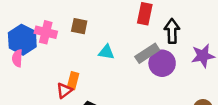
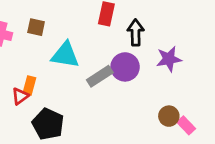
cyan triangle: (106, 52) -> (65, 55), size x1.6
gray rectangle: (147, 53) -> (100, 76), moved

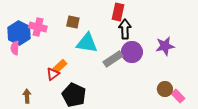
brown square: (36, 27) -> (73, 22), moved
black arrow: (136, 32) -> (125, 29), moved
orange rectangle: (29, 86) -> (60, 66), turned 32

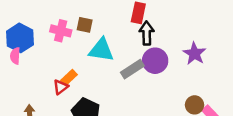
pink cross: (38, 27) -> (61, 31), moved
purple star: (165, 46) -> (195, 54), turned -30

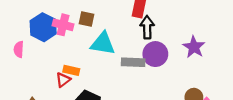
blue hexagon: (20, 38) -> (43, 27), moved
gray rectangle: (132, 69) -> (133, 62), turned 35
orange rectangle: (69, 77) -> (71, 70), turned 56

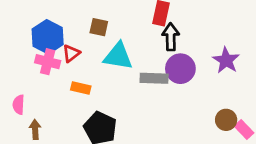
pink cross: (63, 25) -> (48, 62), moved
pink semicircle: (19, 49) -> (19, 105), moved
red triangle: (63, 80) -> (71, 53), moved

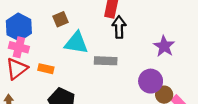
brown square: (99, 27) -> (61, 19), turned -35
red triangle: (71, 53) -> (17, 69), moved, size x1.5
purple circle: (180, 69) -> (151, 81), moved

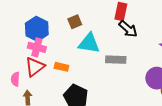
black arrow: (119, 27) -> (128, 29), turned 132

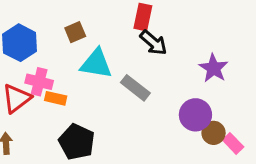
pink cross: (37, 47) -> (39, 82), moved
gray rectangle: (116, 60) -> (135, 88), turned 36

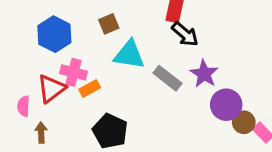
purple star: (214, 68) -> (204, 74), moved
orange rectangle: (56, 98) -> (90, 88), turned -42

